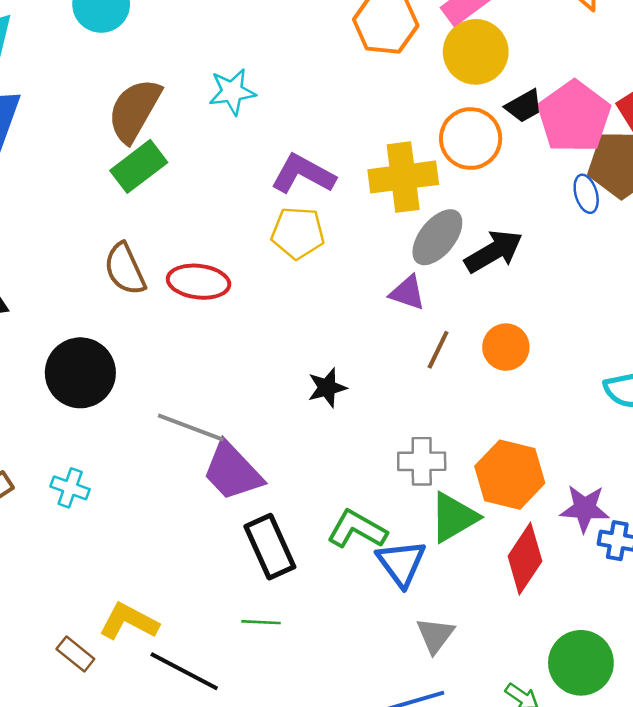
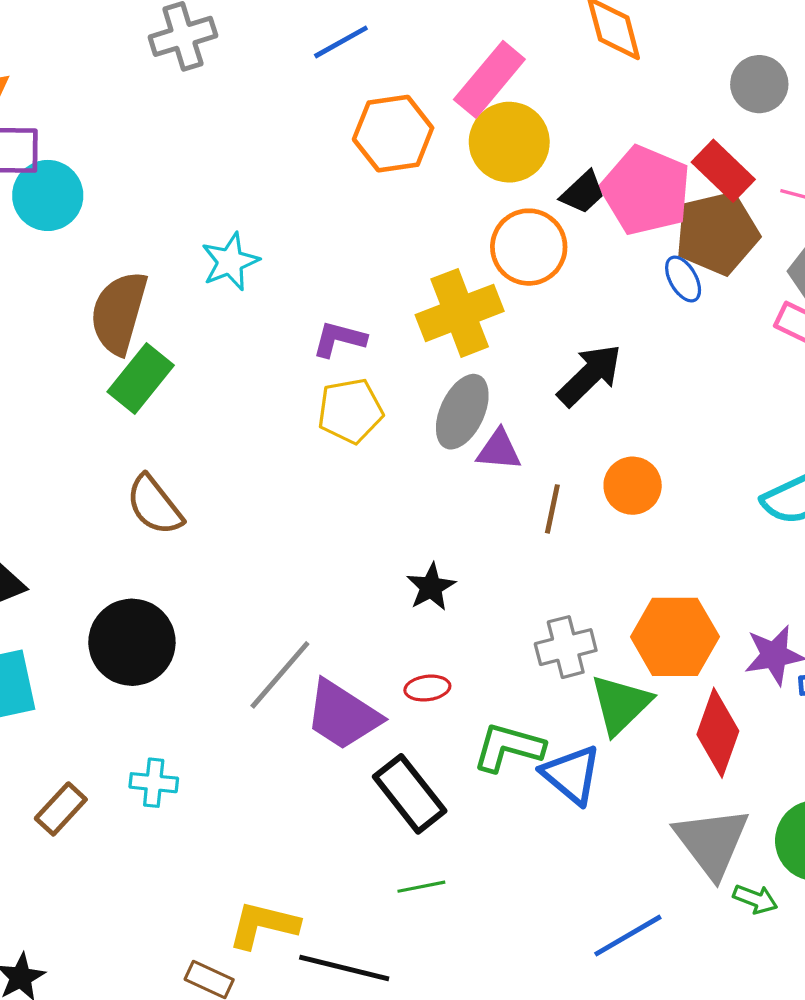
purple L-shape: (303, 174) -> (339, 339), size x0.7
gray ellipse: (437, 237) -> (462, 412), moved
red ellipse: (199, 282) -> (427, 688), moved, size x0.6
gray line: (191, 427) -> (280, 675), turned -56
gray triangle: (435, 635) -> (712, 842), moved, size x1.6

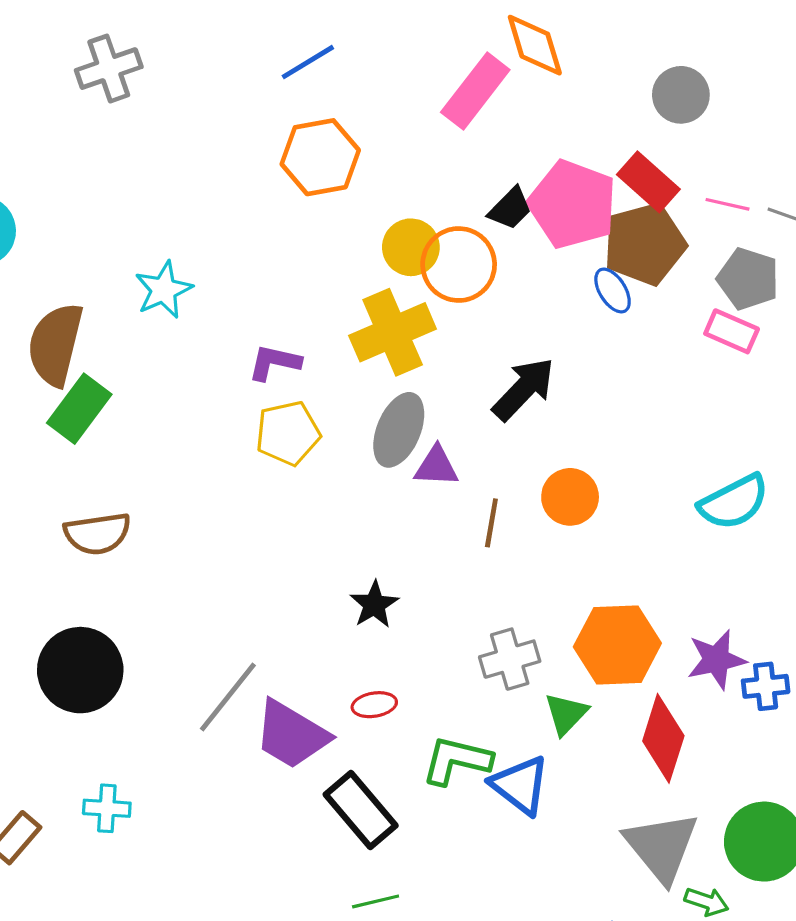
blue line: (341, 42) -> (308, 62), moved
pink rectangle: (489, 79) -> (475, 91), moved
yellow circle: (509, 142) -> (411, 247), moved, size x0.7
brown semicircle: (154, 505) -> (97, 534), turned -58
green triangle: (621, 704) -> (566, 714), size x0.7

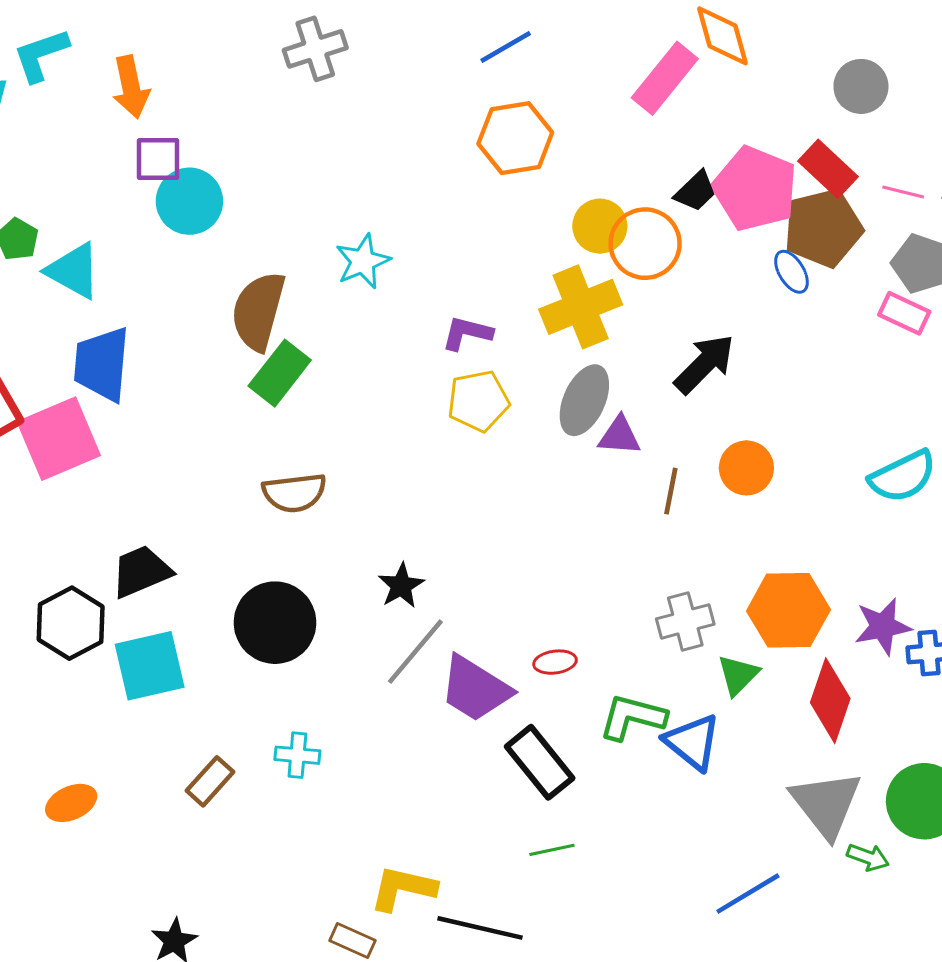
black star: (374, 605) -> (401, 586), moved

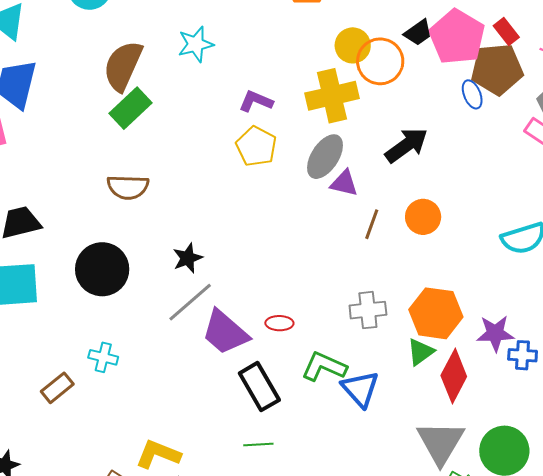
red rectangle: (828, 169) -> (506, 32), size x0.7
yellow pentagon: (478, 401) -> (256, 146), turned 30
green triangle: (738, 675) -> (421, 352), moved
brown rectangle: (210, 781) -> (57, 388), moved

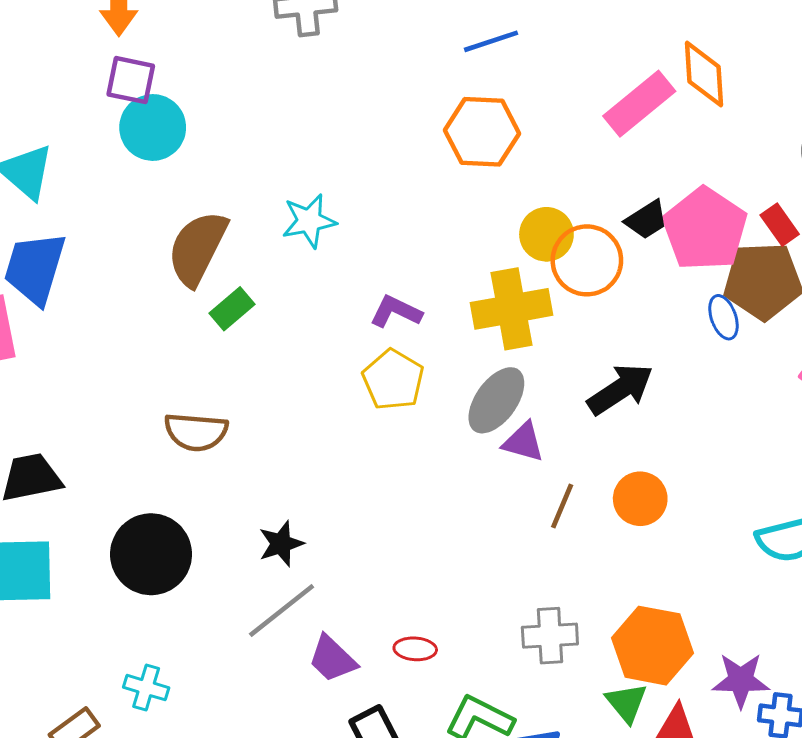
green rectangle: (130, 108) -> (232, 309), moved, size x0.7
purple trapezoid: (225, 332) -> (332, 659), size x0.7
green triangle: (421, 352) -> (626, 703), turned -36

